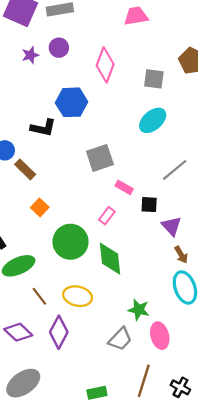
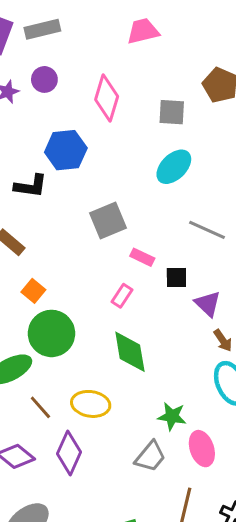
gray line: (175, 170) -> (207, 230), turned 68
green circle: (71, 242) -> (51, 333), moved

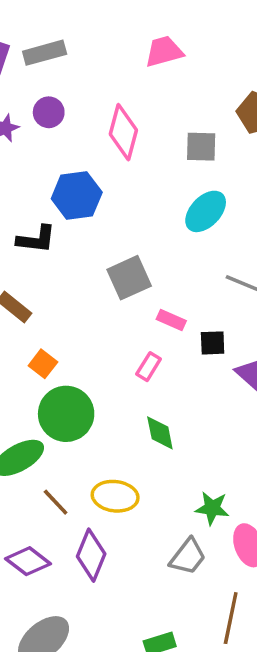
green diamond: (130, 352) -> (160, 433), size x0.7

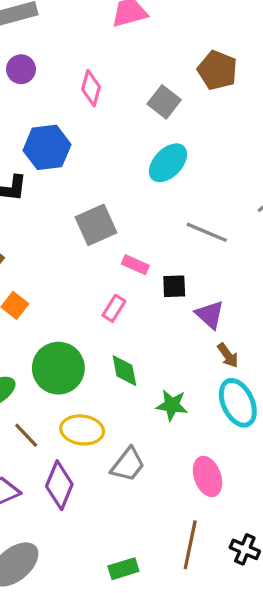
pink diamond: (123, 132) -> (91, 88), size x0.7
gray square: (201, 147) -> (164, 102), turned 36
green circle: (66, 414) -> (58, 368), moved
green star: (212, 508) -> (172, 405), moved
gray trapezoid: (188, 557) -> (128, 465), moved

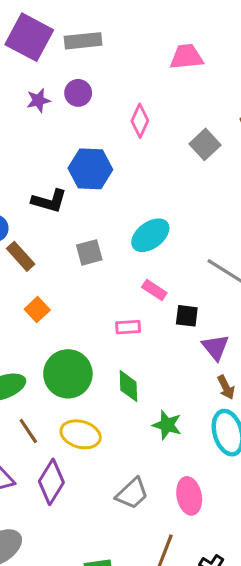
cyan ellipse: (168, 163) -> (150, 235), moved
gray square: (96, 225) -> (89, 252), moved, size x0.7
pink rectangle: (114, 308) -> (128, 327), turned 45
gray trapezoid: (128, 465) -> (132, 493), moved

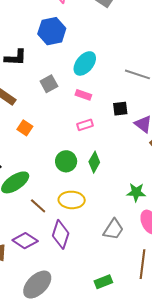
blue hexagon: (90, 169) -> (52, 31), moved
pink rectangle: (154, 290) -> (83, 95), moved
green circle: (68, 374) -> (66, 161), moved, size x0.7
green diamond: (128, 386) -> (94, 162), turned 45
green star: (167, 425) -> (136, 192), moved

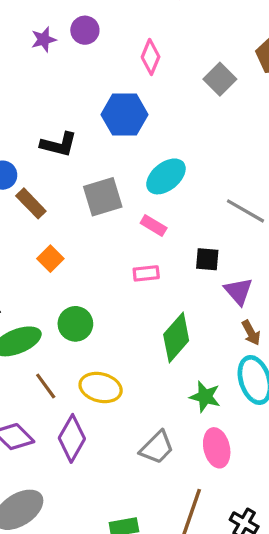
gray square: (49, 84) -> (103, 197), size x1.4
green circle: (66, 161) -> (75, 324), moved
green diamond: (94, 162) -> (176, 338), moved, size x1.4

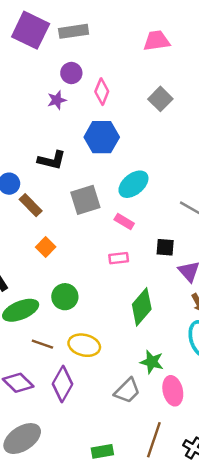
purple star: (44, 40) -> (57, 100), moved
pink diamond: (151, 57) -> (102, 92), moved
gray square: (220, 79) -> (160, 99), moved
brown line: (46, 386) -> (42, 344), turned -35
green star: (205, 397) -> (152, 362), moved

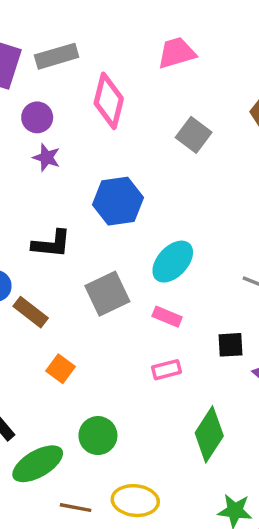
purple circle: (71, 73) -> (37, 117), moved
pink diamond: (102, 92) -> (109, 101), moved, size x1.4
purple star: (57, 100) -> (47, 157), turned -30

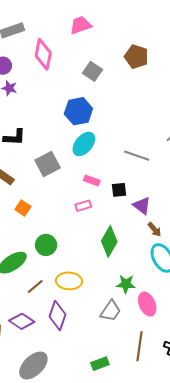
blue hexagon: (118, 201) -> (78, 111), moved
pink rectangle: (167, 317) -> (92, 181), moved
brown line: (76, 508) -> (35, 287), turned -48

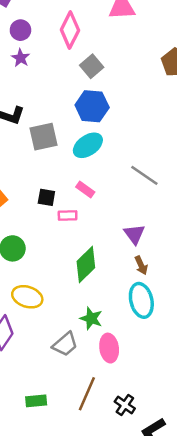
gray square: (92, 71) -> (92, 66), moved
gray square: (48, 164) -> (43, 137), moved
black square: (119, 190) -> (46, 197), moved

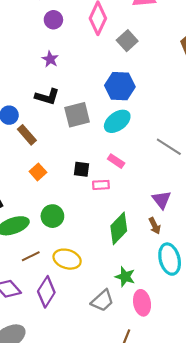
purple star: (21, 58) -> (50, 59), moved
gray square: (92, 66) -> (127, 41), moved
brown arrow: (141, 265) -> (155, 226), moved

